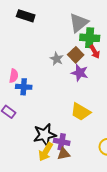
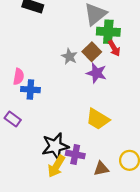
brown triangle: (64, 154) -> (101, 169), moved

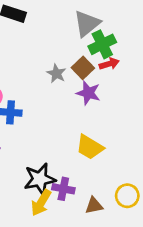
green cross: (108, 32) -> (102, 44), turned -30
red arrow: (114, 48) -> (109, 64), turned -77

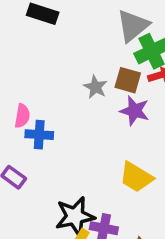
brown square: (83, 68) -> (128, 80), turned -30

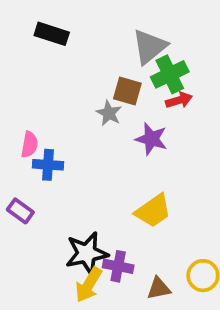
brown square: (128, 80) -> (127, 91), moved
yellow trapezoid: (136, 177) -> (153, 211), turned -66

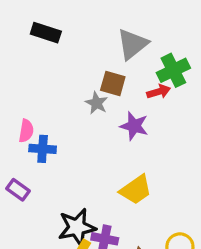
green cross: (170, 74) -> (173, 70), moved

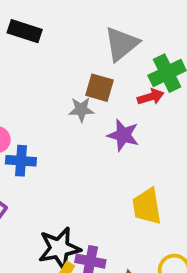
gray star: (97, 103) -> (81, 110), turned -30
yellow trapezoid: (136, 190) -> (147, 206), moved, turned 116

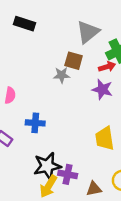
purple star: (123, 135) -> (102, 89), moved
blue cross: (21, 161) -> (35, 123), moved

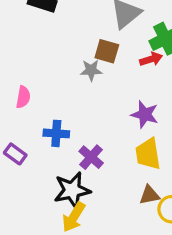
purple star: (102, 89) -> (145, 114), moved
purple cross: (68, 174) -> (91, 157), moved, turned 30
brown triangle: (94, 189) -> (149, 195), moved

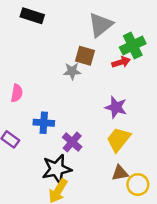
yellow trapezoid: (148, 154) -> (119, 139), turned 48

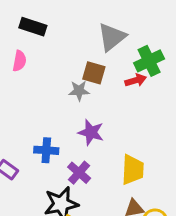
pink semicircle: (17, 93) -> (19, 61), moved
purple star: (116, 107) -> (91, 132), moved
yellow trapezoid: (119, 139) -> (133, 170), turned 144

